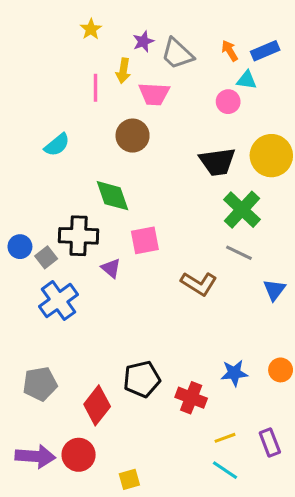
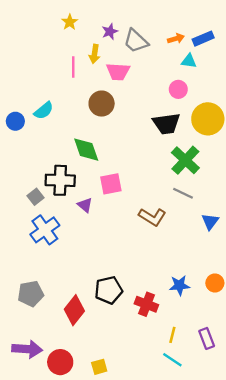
orange arrow: (230, 51) -> (176, 39), turned 105
pink circle: (228, 102) -> (178, 89), moved
blue circle: (20, 247) -> (15, 121), moved
yellow line: (225, 438) -> (172, 335), turned -56
red circle: (79, 455) -> (60, 362), moved

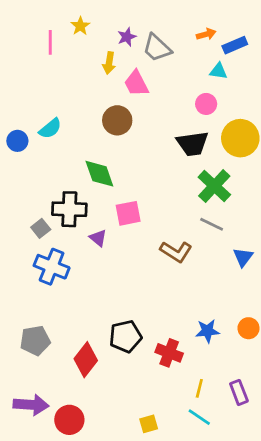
orange arrow: (176, 39) -> (206, 34), moved
pink line: (73, 67) -> (50, 42), moved
pink trapezoid: (118, 72) -> (136, 83), turned 60
blue cross: (45, 230) -> (52, 267), turned -32
yellow square: (99, 367) -> (149, 424), moved

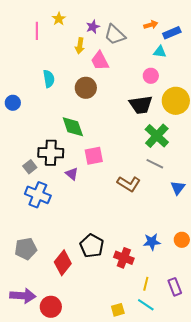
cyan semicircle: (50, 129) -> (49, 79), moved, turned -60
black pentagon: (125, 336) -> (92, 246), turned -30
yellow square: (149, 424) -> (118, 310), moved

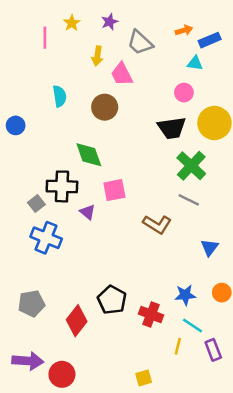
purple star: (93, 27) -> (110, 22), moved
blue triangle: (178, 188) -> (210, 247), moved
cyan line: (146, 305) -> (192, 326), moved

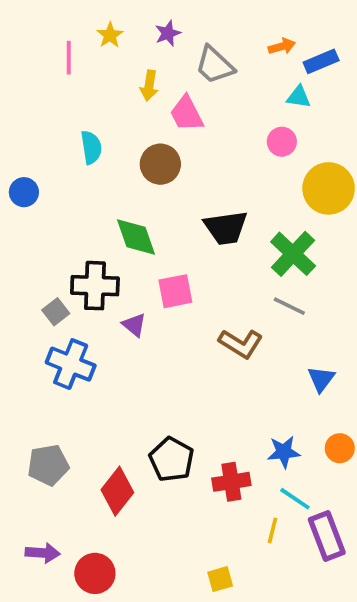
black trapezoid: (172, 128) -> (226, 228), moved
red cross: (151, 315) -> (231, 482), turned -30
purple rectangle: (213, 350) -> (327, 536), size x1.4
purple arrow: (28, 361) -> (43, 553), size x0.7

